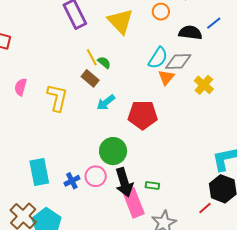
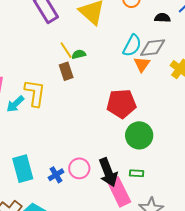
black semicircle: (190, 33) -> (162, 18), size x0.7
green semicircle: (104, 62) -> (79, 54), turned -48
brown rectangle: (90, 78) -> (66, 71), turned 36
cyan arrow: (106, 102) -> (15, 104), moved
green circle: (113, 151) -> (139, 135), moved

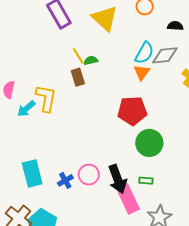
orange triangle: (142, 64) -> (142, 72), moved

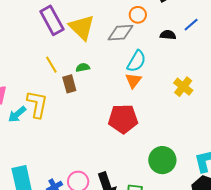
yellow triangle: (105, 18) -> (82, 27), moved
gray diamond: (165, 55) -> (120, 33), moved
yellow line: (78, 56) -> (51, 65), moved
green circle: (149, 143) -> (162, 160), moved

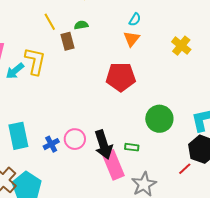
cyan semicircle: (136, 61) -> (135, 19), size x0.6

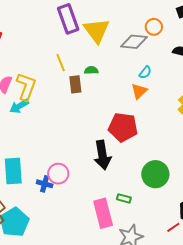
yellow L-shape: (35, 61) -> (26, 87), moved
pink circle: (75, 139) -> (58, 174), moved
blue cross: (51, 144) -> (45, 184), turned 35
black arrow: (103, 145) -> (102, 155), moved

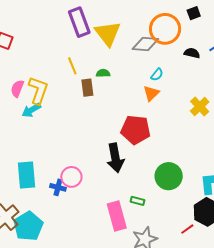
orange circle: (154, 27) -> (165, 29), size x1.8

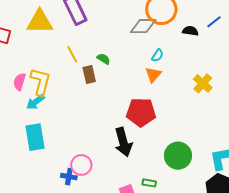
yellow triangle: (108, 33) -> (40, 22), moved, turned -48
green semicircle: (103, 73) -> (104, 59), turned 40
cyan rectangle: (26, 175) -> (35, 137), moved

